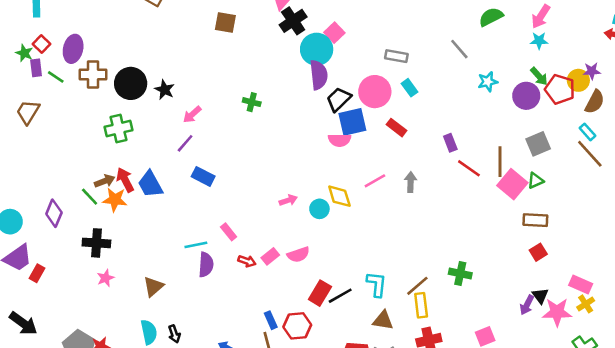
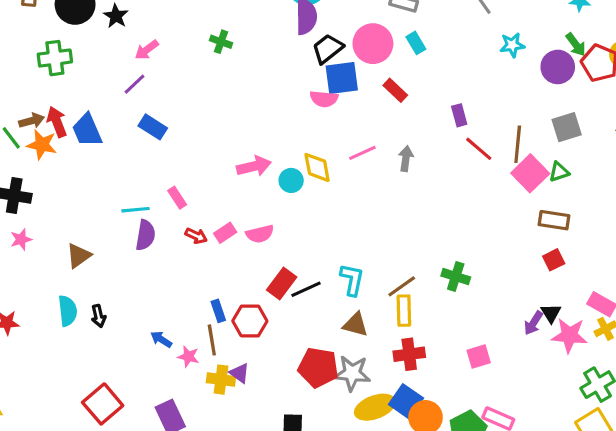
pink arrow: (288, 200) -> (254, 166), size x1.5

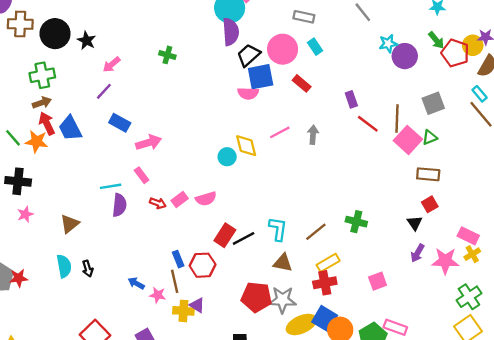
purple circle: (558, 67) -> (405, 56), moved
brown arrow: (32, 121) -> (42, 103), moved
pink arrow: (254, 166) -> (149, 143), moved
yellow rectangle: (404, 311) -> (328, 263), moved, turned 65
black triangle: (551, 313) -> (415, 223), moved

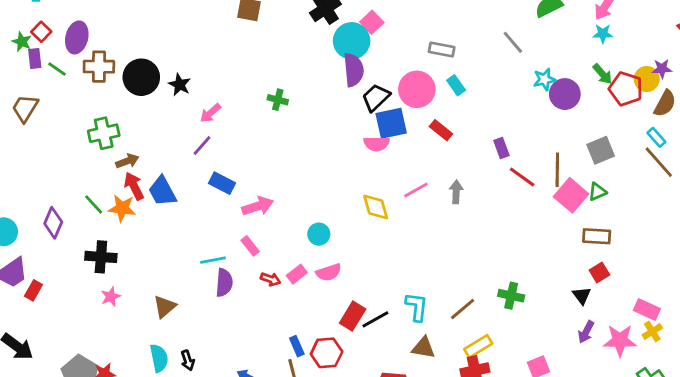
green cross: (42, 75) -> (104, 133), moved
cyan circle: (227, 157) -> (319, 234), moved

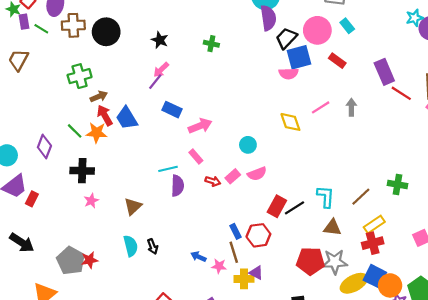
black star: (180, 85) -> (160, 40), moved
pink arrow: (210, 113) -> (161, 70), moved
purple rectangle: (501, 148) -> (384, 72), size x1.6

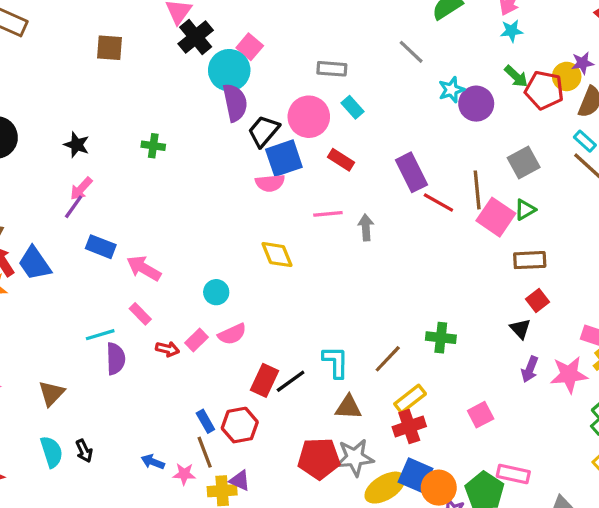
pink line: (321, 107) -> (328, 214), moved, turned 30
pink arrow: (200, 126) -> (144, 268), turned -125

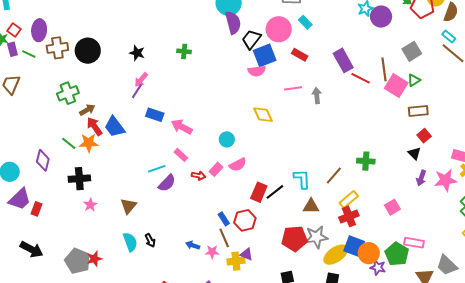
purple semicircle: (116, 359) -> (167, 183), turned 48

